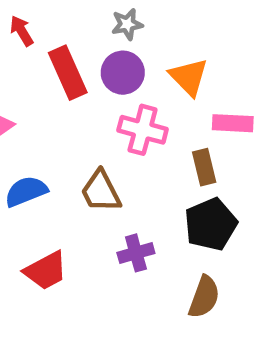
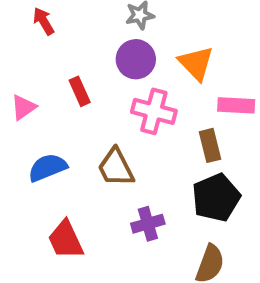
red rectangle: (68, 73) -> (80, 91), moved, size x0.6
red trapezoid: (46, 271) -> (66, 240), turned 93

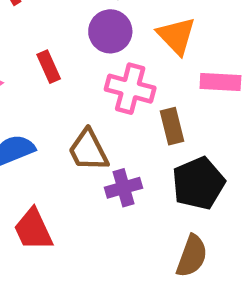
brown rectangle: (210, 145) -> (172, 126), moved
purple cross: (148, 224) -> (124, 188), moved

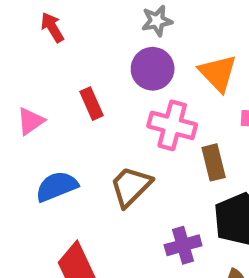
brown trapezoid: (88, 150) -> (131, 186), turned 72
purple cross: (124, 188) -> (183, 245), moved

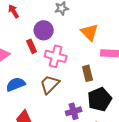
purple circle: (153, 69) -> (44, 30), moved
pink cross: (172, 125) -> (56, 56), moved

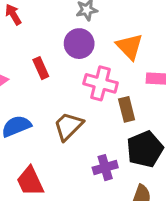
purple circle: (44, 30) -> (79, 44), moved
pink cross: (56, 56) -> (101, 83), moved

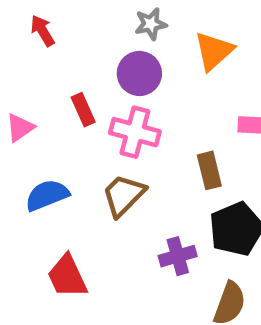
orange triangle: (130, 47) -> (214, 51), moved, turned 32
pink cross: (101, 83) -> (135, 132), moved

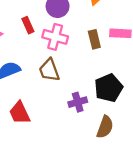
brown rectangle: (209, 170) -> (94, 39), moved
brown trapezoid: (124, 195) -> (49, 70), turned -65

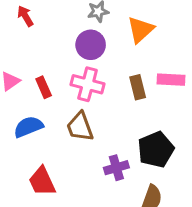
red rectangle: (28, 25) -> (44, 87), moved

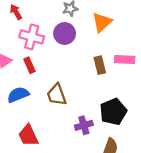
pink cross: (88, 84) -> (32, 37), moved

